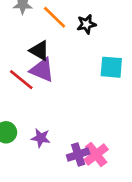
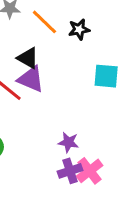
purple star: (41, 138) -> (69, 142), moved

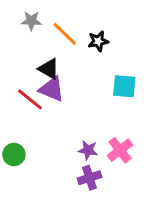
pink cross: (90, 171) -> (120, 150), moved

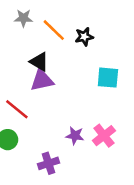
purple triangle: (52, 89) -> (42, 80), turned -35
red line: (30, 99) -> (17, 109), moved
purple cross: (89, 178) -> (49, 163), moved

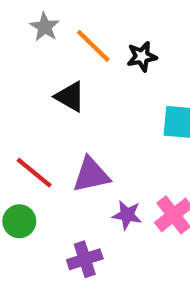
gray star: (23, 18) -> (45, 27), turned 30
purple triangle: (42, 80) -> (91, 175), moved

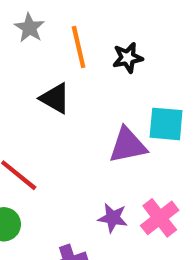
orange line: (93, 46) -> (79, 47), turned 33
purple triangle: (91, 175) -> (128, 145), moved

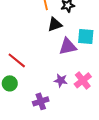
black triangle: (55, 98) -> (55, 24), moved, turned -49

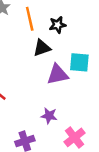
pink cross: (83, 80) -> (75, 137), moved

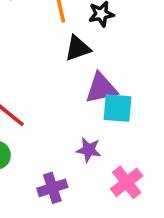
cyan square: (79, 62) -> (118, 108), moved

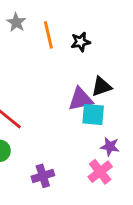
black triangle: (78, 48) -> (101, 87), moved
purple star: (89, 150) -> (110, 147), moved

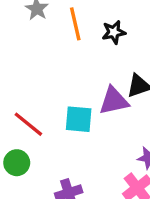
cyan square: (93, 114) -> (79, 119), moved

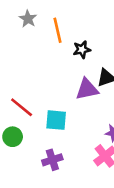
black star: (114, 32) -> (82, 50), moved
cyan square: (79, 119) -> (56, 120), moved

